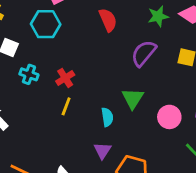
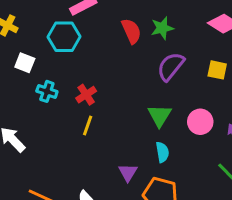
green star: (158, 16) -> (162, 28), moved
cyan semicircle: (107, 117) -> (162, 152), moved
pink circle: (169, 117) -> (200, 122), moved

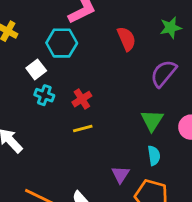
green star: (162, 28) -> (171, 28), moved
white square: (25, 63) -> (36, 69), moved, turned 30
yellow line: (88, 125) -> (83, 129), turned 54

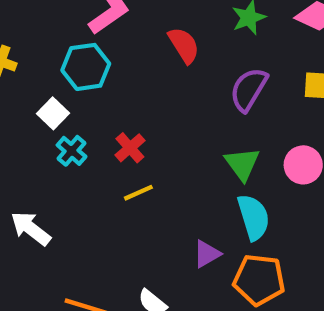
cyan cross: (44, 95) -> (72, 151), turned 30
cyan semicircle: (154, 156) -> (254, 217), size x1.5
purple triangle: (120, 174) -> (207, 254), turned 36

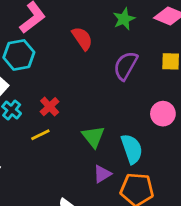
green triangle: (242, 164) -> (93, 137), moved
yellow line: (138, 193) -> (40, 135), moved

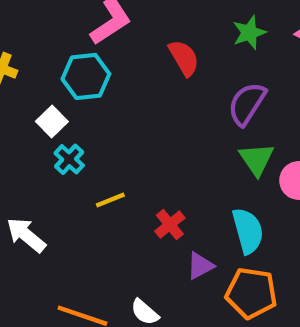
red cross: (50, 107) -> (170, 225), moved
green triangle: (93, 137) -> (257, 159), moved

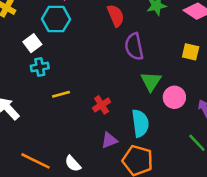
purple semicircle: (247, 104) -> (134, 47), moved, turned -52
cyan cross: (69, 159) -> (40, 67), turned 30
red cross: (170, 225) -> (102, 105), moved

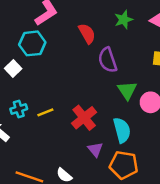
cyan cross: (40, 67) -> (19, 109), moved
red cross: (102, 105) -> (84, 118), size x1.5
purple triangle: (109, 140) -> (95, 150), turned -42

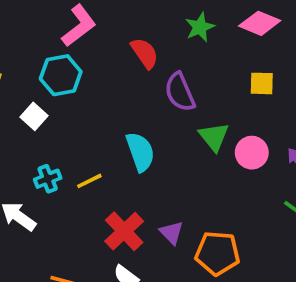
red cross: (84, 118) -> (124, 231), moved
cyan semicircle: (122, 130) -> (140, 152), moved

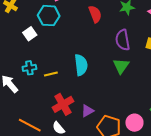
purple semicircle: (180, 92) -> (123, 40), moved
pink circle: (252, 153) -> (134, 123), moved
purple triangle: (171, 233) -> (87, 111), turned 32

